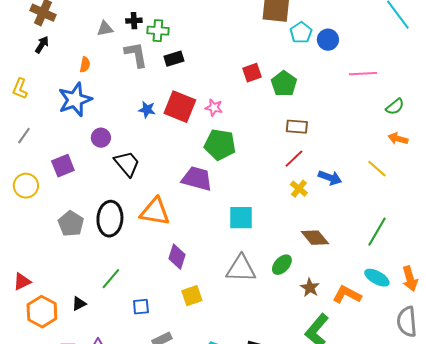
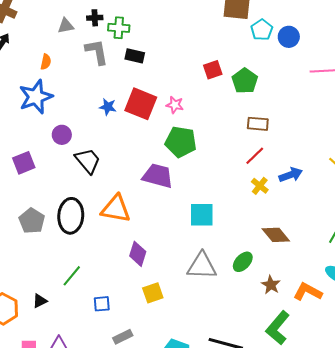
black rectangle: (174, 59) -> (135, 56), turned 30
blue arrow: (330, 178) -> (291, 175), turned -40

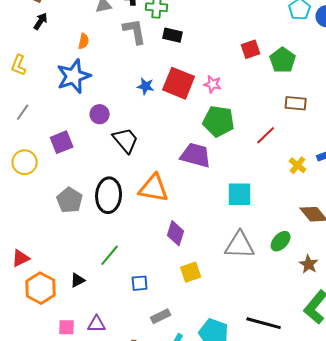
red line: (255, 156) -> (266, 135), moved

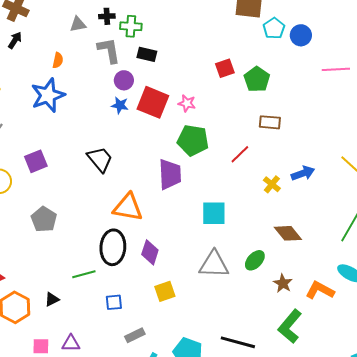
purple circle: (100, 114) -> (124, 80), moved
purple trapezoid: (196, 155) -> (170, 174), turned 72
black ellipse: (109, 195) -> (113, 247), moved
green line: (110, 255) -> (84, 274), turned 35

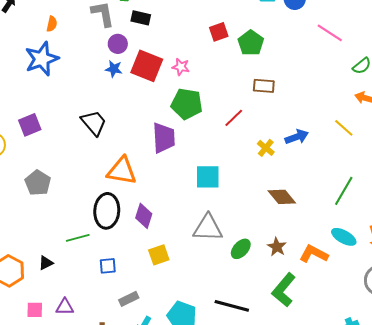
pink line: (336, 69) -> (330, 33), turned 36
green ellipse: (255, 260) -> (241, 249), moved

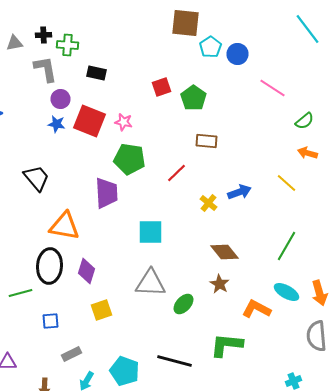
black rectangle: (141, 18) -> (96, 73), moved
brown star: (277, 247) -> (220, 284), moved
green L-shape: (284, 290) -> (226, 345), turned 56

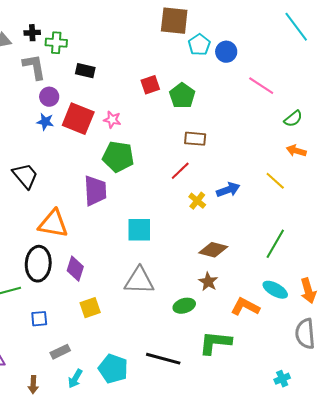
red line: (176, 173) -> (180, 171), moved
brown diamond: (224, 252) -> (213, 250), turned -36
green ellipse: (184, 304) -> (184, 306), moved, turned 30

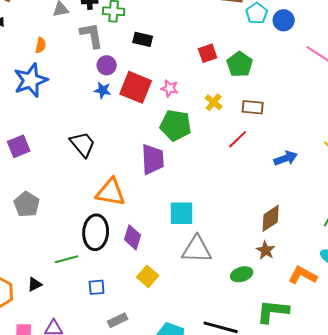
yellow cross: (197, 201) -> (214, 102), moved
cyan square: (139, 230) -> (182, 213), moved
brown diamond: (213, 250) -> (271, 218), turned -48
yellow square: (90, 308) -> (148, 276), turned -30

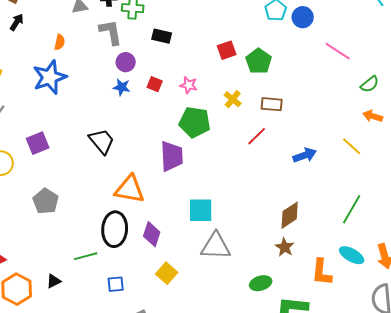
red square: (136, 87) -> (155, 84), size x0.5
green ellipse: (242, 274) -> (261, 283), moved
orange L-shape: (303, 275) -> (322, 272), turned -112

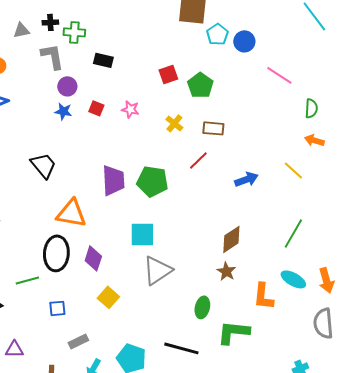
green semicircle: (370, 84) -> (311, 108), turned -48
green pentagon: (195, 122) -> (152, 181), moved
gray triangle: (216, 246) -> (157, 270), turned -36
green ellipse: (261, 283) -> (202, 307), turned -60

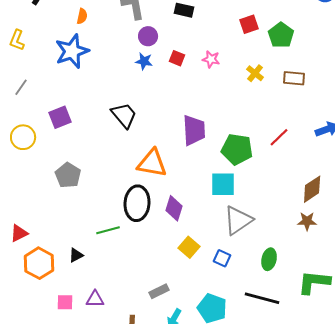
red line: (198, 160) -> (279, 137), moved
green pentagon: (152, 181) -> (237, 149), moved
brown star: (226, 271) -> (307, 221), turned -30
green ellipse: (202, 307) -> (269, 259), moved
blue square: (57, 308) -> (222, 258), moved, turned 30

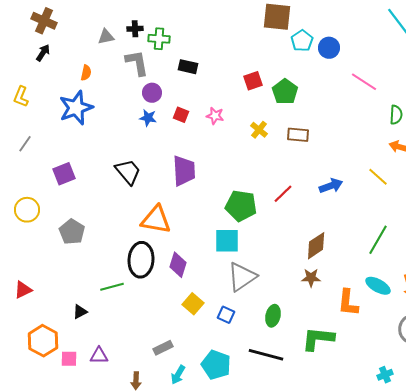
purple trapezoid: (194, 130) -> (184, 171), moved
yellow circle: (23, 137) -> (27, 210), moved
orange hexagon: (39, 263) -> (43, 341), moved

